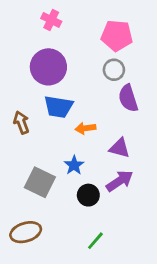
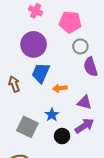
pink pentagon: (117, 36) -> (70, 22), moved
blue trapezoid: (58, 107) -> (41, 73), turned 105

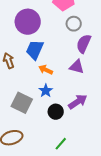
purple semicircle: (91, 67) -> (84, 44), turned 42
orange arrow: (60, 88) -> (46, 70), moved, turned 32
purple triangle: (84, 102) -> (77, 67), moved

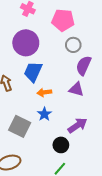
orange arrow: (46, 70) -> (44, 92), turned -32
black circle: (56, 112) -> (61, 145), moved

